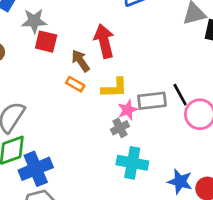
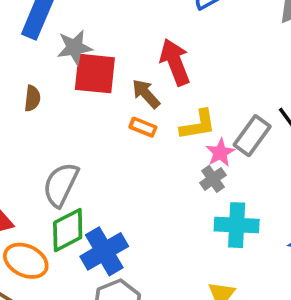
red square: (46, 42) -> (95, 74), size x1.4
gray rectangle: (152, 101) -> (252, 136), turned -40

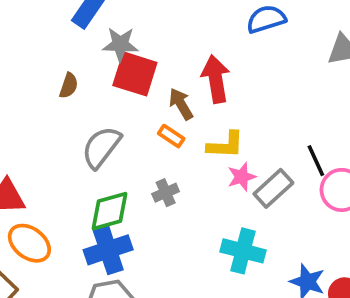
gray rectangle: (252, 136) -> (273, 188), moved
gray cross: (213, 179) -> (166, 193), moved
gray semicircle: (61, 185) -> (101, 147), moved
green diamond: (68, 230) -> (109, 211), moved

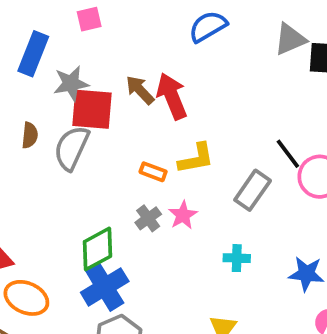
brown arrow: (181, 104) -> (140, 90), moved
orange rectangle: (171, 136) -> (153, 172), moved
gray semicircle: (101, 147) -> (72, 148), moved
pink star: (242, 177) -> (183, 215), moved
cyan cross: (243, 251) -> (237, 258), size x0.6

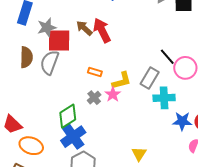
brown semicircle: (30, 135) -> (26, 57), size x1.5
yellow L-shape: (196, 159) -> (122, 81), moved
cyan cross: (237, 258) -> (164, 98), moved, size x1.5

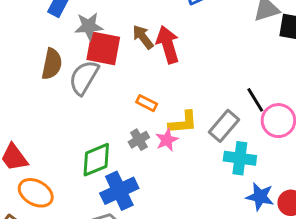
blue cross: (73, 137) -> (119, 191), moved

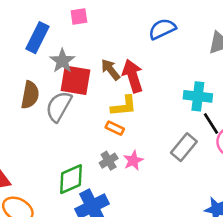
gray star: (89, 26) -> (62, 61), turned -30
yellow L-shape: (183, 123) -> (124, 106), moved
cyan cross: (240, 158) -> (198, 96), moved

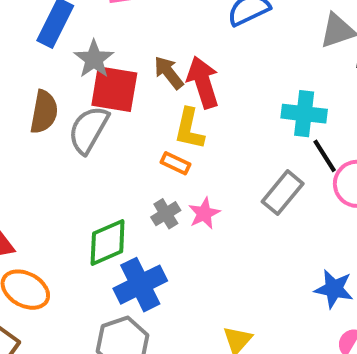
yellow L-shape: (124, 106) -> (189, 129), turned 108

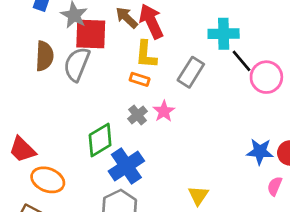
gray rectangle: (283, 193) -> (191, 72), moved

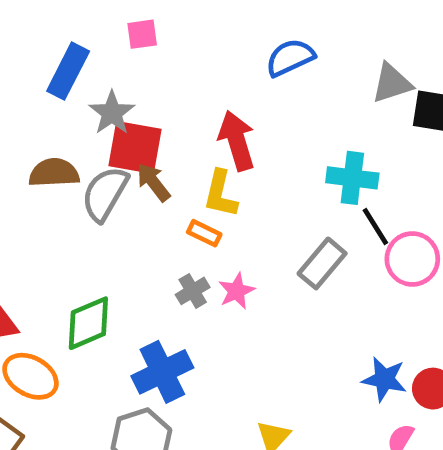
brown arrow: (127, 18) -> (153, 182), moved
brown semicircle: (44, 56) -> (54, 173), turned -104
gray rectangle: (191, 72) -> (322, 263), moved
green diamond: (100, 140) -> (88, 323), moved

